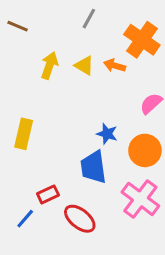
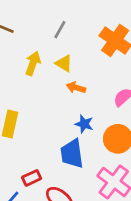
gray line: (89, 19) -> (60, 30), moved
orange arrow: (115, 66) -> (76, 88), moved

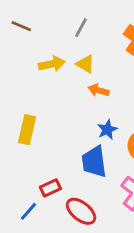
yellow arrow: (33, 63) -> (52, 64), turned 60
blue star: (84, 124) -> (107, 130), turned 30

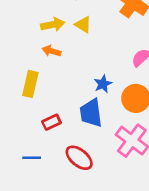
orange arrow: (99, 90) -> (51, 51), moved
red rectangle: (50, 188) -> (51, 122), moved
blue line: (29, 211) -> (32, 158), turned 48

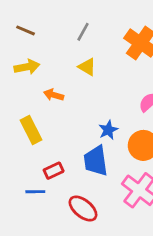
yellow arrow: (53, 25) -> (27, 67), moved
yellow rectangle: (30, 84) -> (31, 130), turned -40
blue line: (32, 158) -> (35, 192), moved

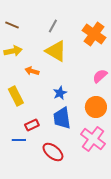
yellow triangle: (87, 67) -> (56, 51), size x1.6
blue star: (108, 130) -> (60, 93), moved

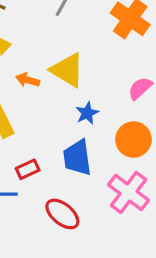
yellow triangle: (56, 51) -> (67, 70), moved
blue star: (60, 93) -> (87, 113), moved

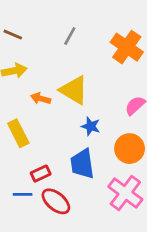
blue star: (87, 113) -> (91, 126), turned -30
red ellipse: (62, 214) -> (56, 201), moved

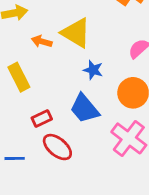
blue trapezoid: (82, 164) -> (85, 109), turned -32
blue line: (23, 194) -> (15, 158), moved

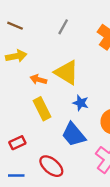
yellow rectangle: (19, 77) -> (42, 109), moved
red rectangle: (42, 119) -> (17, 143), moved

